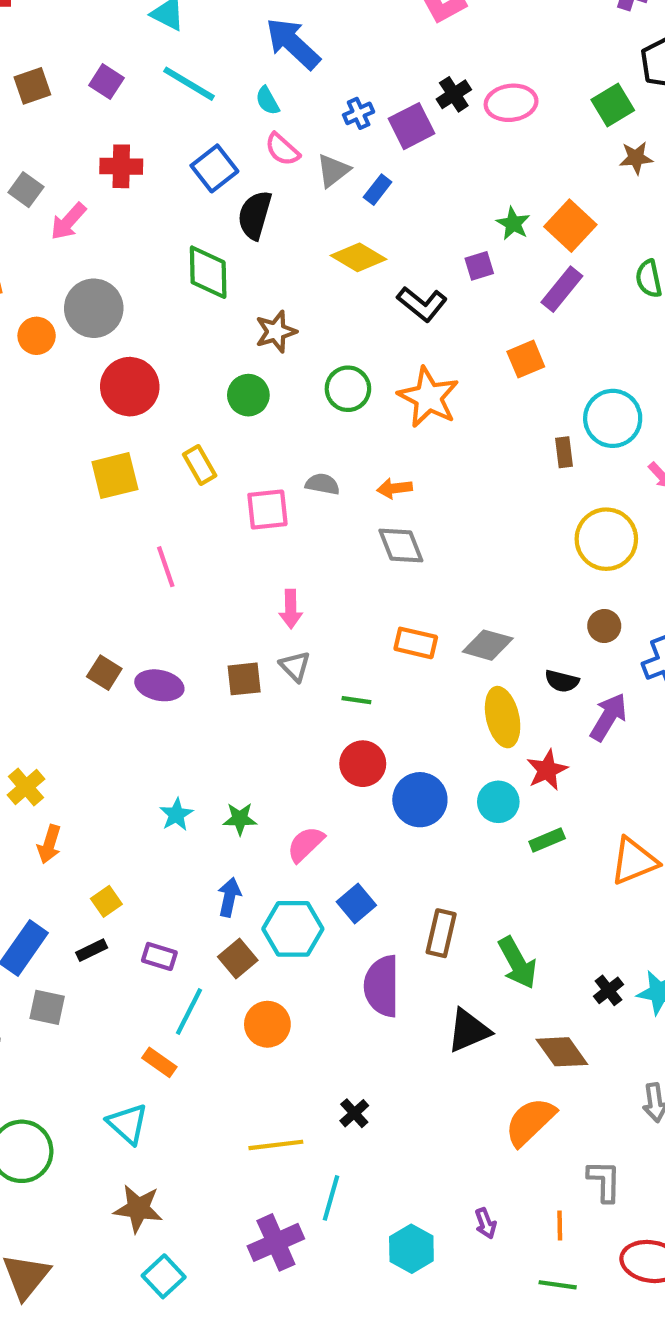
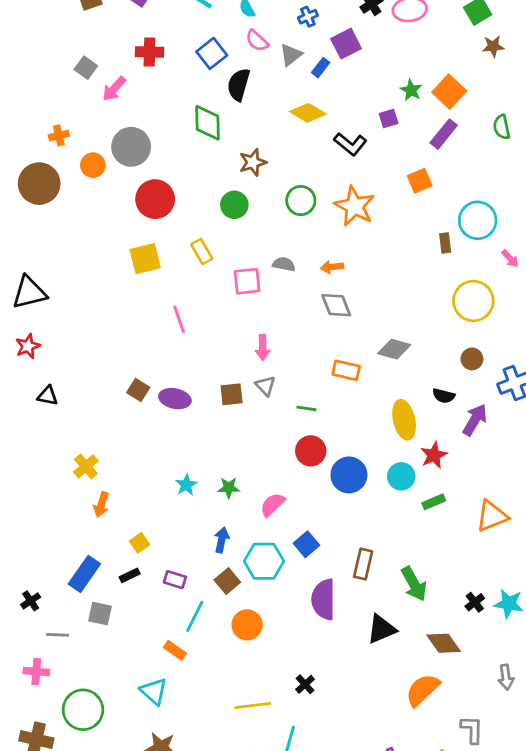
purple square: (411, 126) -> (346, 44), moved
gray diamond: (488, 645) -> (394, 349), moved

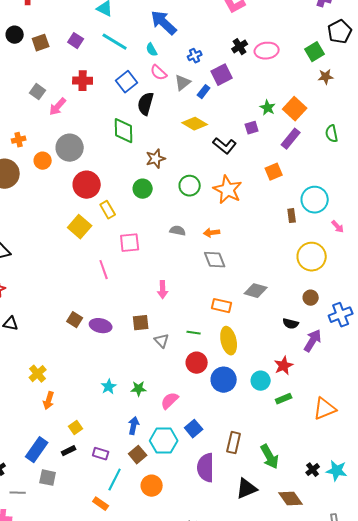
yellow rectangle: (202, 251) -> (108, 210), moved
yellow square: (145, 259) -> (80, 227), turned -35
pink square: (247, 281) -> (130, 243), moved
gray triangle: (265, 386) -> (162, 341), moved
yellow ellipse: (404, 420) -> (229, 341), moved

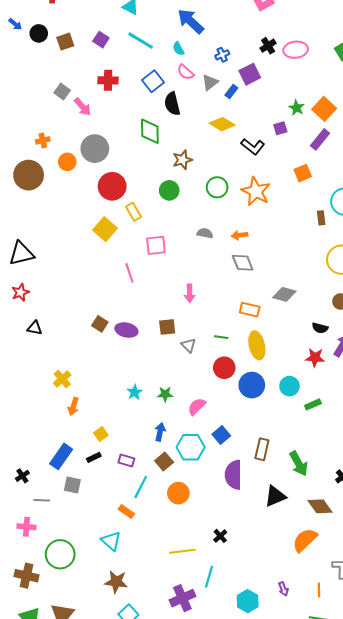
black semicircle: (146, 104) -> (172, 104), turned -30
pink arrow: (58, 107) -> (83, 107), turned -84
red star: (284, 366) -> (315, 358), moved, turned 30

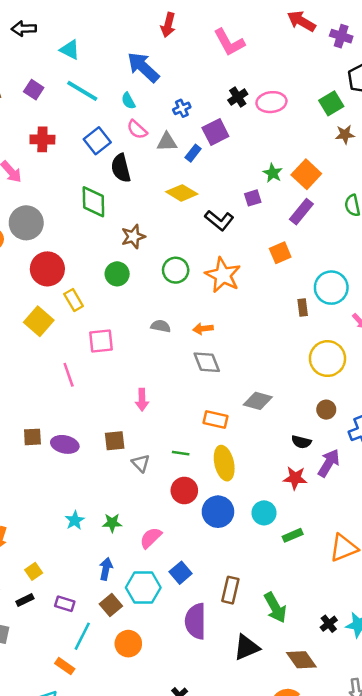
gray triangle: (210, 82) -> (167, 142), turned 36
brown square: (100, 324) -> (32, 437), turned -35

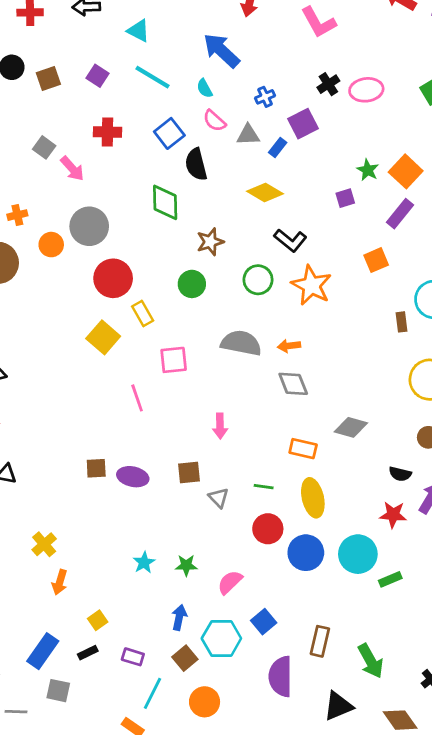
black L-shape: (219, 220) -> (290, 240), moved
gray semicircle: (161, 326) -> (241, 343), size x1.8
cyan circle: (264, 513) -> (358, 554), size x1.4

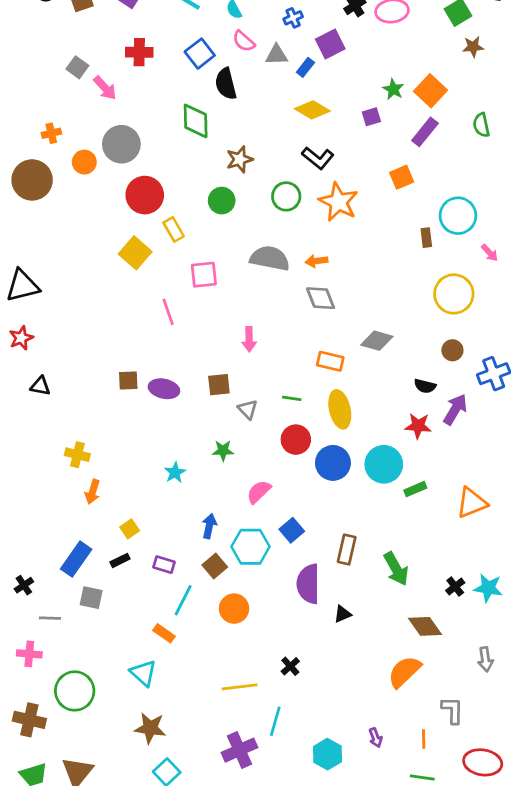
yellow diamond: (265, 193) -> (312, 110), moved
yellow cross: (44, 544) -> (77, 455), turned -35
green star: (186, 565) -> (223, 451), moved
black triangle: (338, 706) -> (343, 614), moved, size x0.6

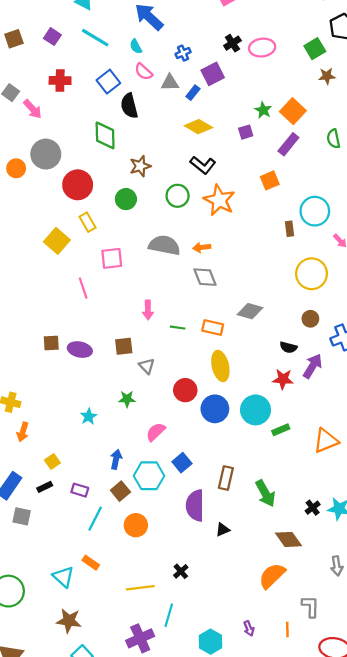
red circle: (145, 195) -> (78, 185), moved
green line: (292, 398) -> (178, 328), moved
orange rectangle: (164, 633) -> (91, 563), moved

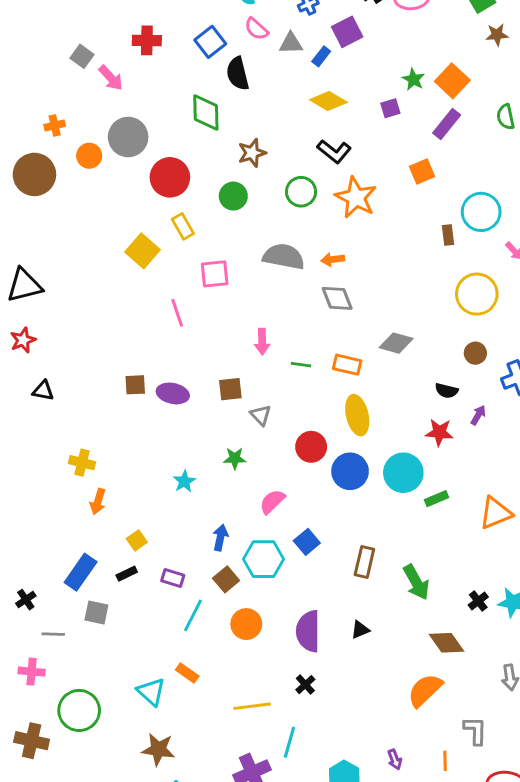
purple arrow: (313, 366) -> (478, 415), size x0.6
purple semicircle: (195, 505) -> (308, 631), moved

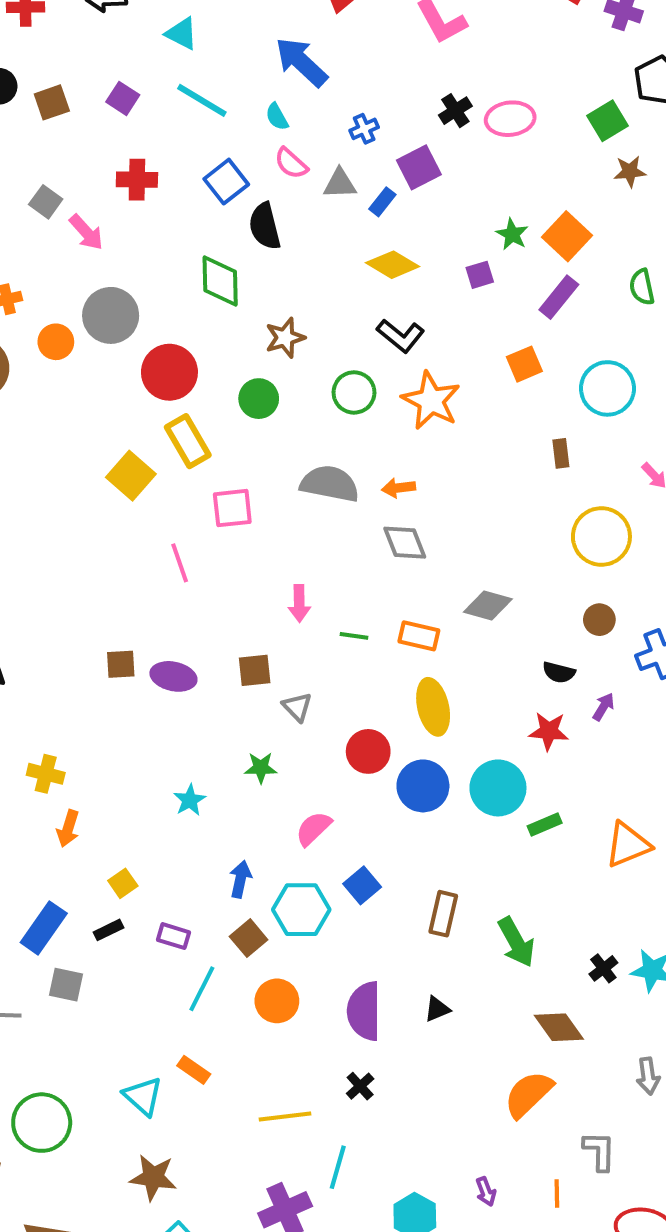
cyan circle: (481, 212) -> (608, 388), moved
yellow rectangle: (183, 226) -> (188, 441), size x1.4

